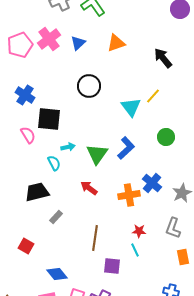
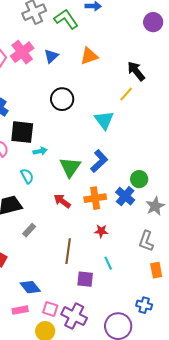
yellow line: (153, 96) -> (126, 94), moved
green circle: (166, 137) -> (139, 179), moved
cyan arrow: (68, 147) -> (40, 151), moved
orange cross: (129, 195) -> (95, 198), moved
red star: (139, 231) -> (101, 231), moved

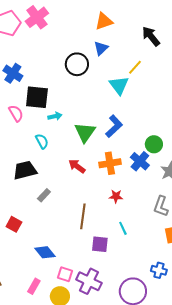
blue triangle: (51, 56) -> (101, 48), moved
yellow line: (126, 94) -> (135, 67), moved
pink rectangle: (20, 310) -> (34, 286), moved, turned -49

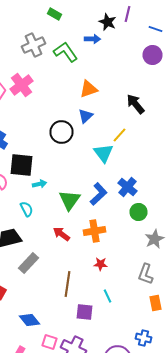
blue cross: (140, 161) -> (128, 187), moved
gray rectangle: (44, 195) -> (28, 263), size x1.5

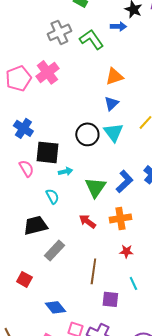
black circle: (62, 132) -> (87, 134), moved
cyan triangle: (104, 153) -> (113, 132), moved

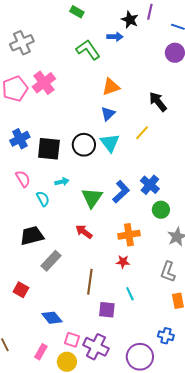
gray cross: (59, 32) -> (22, 43), moved
blue cross: (23, 128) -> (20, 139), turned 30
black square: (47, 152) -> (49, 149), moved
cyan semicircle: (52, 196) -> (43, 199), moved
orange cross: (120, 218) -> (129, 235), moved

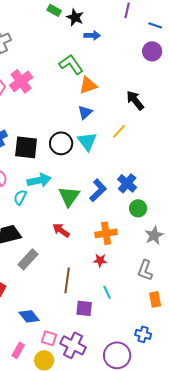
black star: (130, 20) -> (75, 17), moved
green L-shape: (88, 50) -> (71, 64), moved
cyan arrow: (62, 182) -> (39, 180), size x1.6
cyan semicircle: (43, 199) -> (20, 197), turned -126

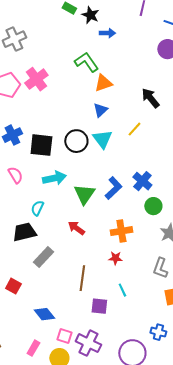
cyan semicircle: (20, 197) -> (37, 208), moved

